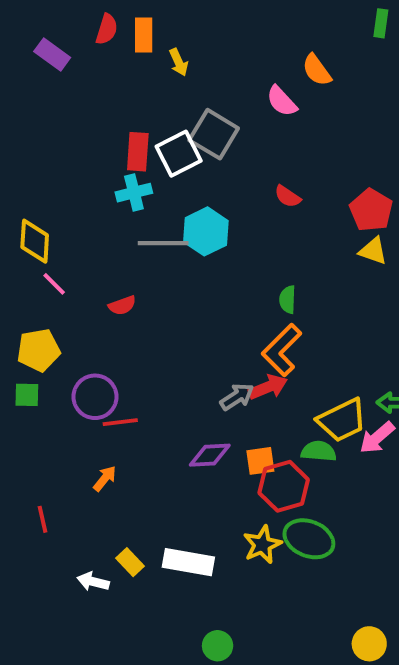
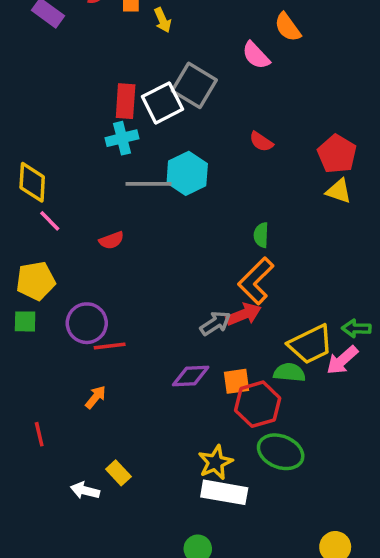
yellow star: (262, 545) -> (215, 462), moved
white rectangle: (188, 562) -> (224, 492), moved

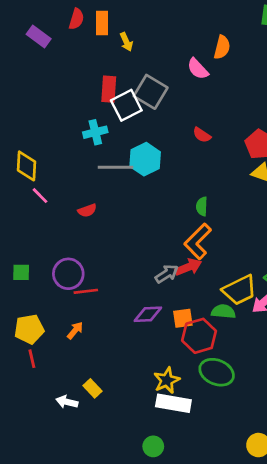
orange semicircle: (288, 27) -> (222, 47), turned -130
red rectangle: (126, 101) -> (109, 89), moved
yellow pentagon: (36, 281) -> (29, 329), moved

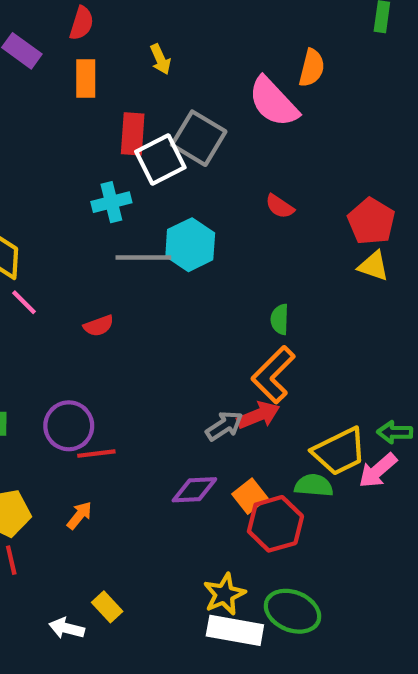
orange rectangle: (102, 23) -> (86, 79), moved
pink semicircle: (198, 69) -> (273, 102), size x1.5
orange square: (183, 318) -> (250, 496), turned -30
green ellipse: (217, 372) -> (292, 611), moved

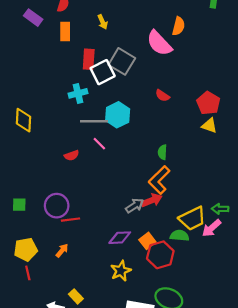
pink line: (24, 302) -> (99, 144), moved
yellow star: (224, 594) -> (121, 271), moved

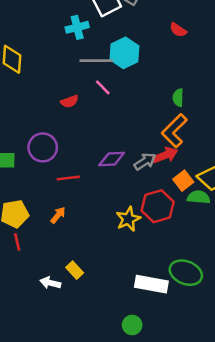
purple circle: (57, 206) -> (43, 147), moved
purple diamond: (120, 238) -> (112, 159), moved
orange square: (147, 241) -> (183, 181), moved
red hexagon: (160, 255) -> (158, 206), moved
yellow star: (121, 271) -> (128, 219), moved

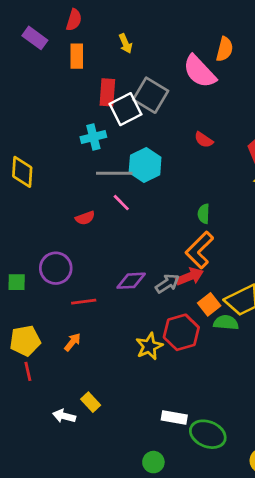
green ellipse: (186, 273) -> (208, 434), moved
white rectangle: (151, 284) -> (174, 417), size x0.7

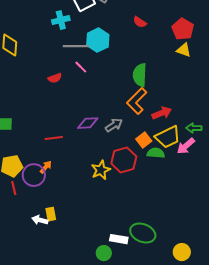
green semicircle: (204, 214) -> (140, 75), size x1.6
purple circle: (56, 268) -> (34, 175), moved
red arrow: (190, 277) -> (162, 113), moved
yellow rectangle: (91, 402) -> (51, 214), moved, turned 32
white rectangle: (174, 417) -> (119, 239), moved

